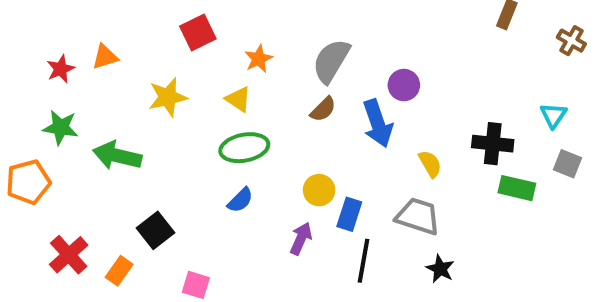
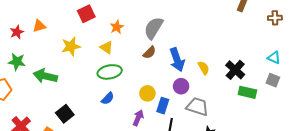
brown cross: (571, 41) -> (275, 18), turned -32
purple circle: (404, 85) -> (181, 86), moved
cyan triangle: (553, 115) -> (274, 58), moved, turned -40
black cross: (493, 144) -> (235, 70), turned 36
yellow semicircle: (430, 164) -> (204, 68), moved

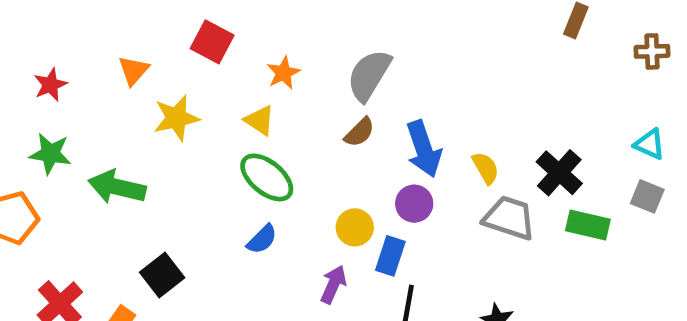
red square: (86, 14) -> (212, 42), turned -36
orange triangle: (39, 26) -> (134, 70), moved, turned -32
green ellipse: (110, 72) -> (267, 177), turned 50
purple circle: (181, 86) -> (414, 204), moved
gray trapezoid: (197, 107) -> (509, 218), moved

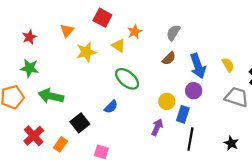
gray semicircle: (369, 75) -> (173, 33), size x0.7
yellow triangle: (260, 120) -> (118, 46), moved
yellow semicircle: (486, 168) -> (228, 65), moved
green arrow: (117, 187) -> (51, 96), moved
blue semicircle: (262, 239) -> (111, 107), moved

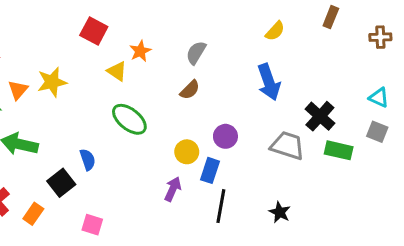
orange triangle: (67, 31) -> (18, 90), moved
yellow star: (86, 52) -> (52, 82), moved
yellow semicircle: (228, 65) -> (275, 31), moved, turned 72
blue arrow: (198, 66) -> (269, 82), moved
blue semicircle: (111, 107) -> (88, 160), moved, turned -64

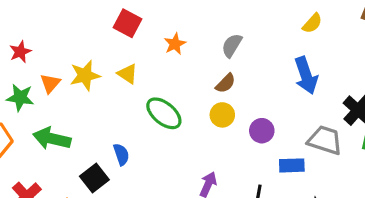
yellow triangle: (117, 71) -> (128, 74), moved
yellow circle: (187, 152) -> (222, 115), moved
blue rectangle: (210, 170) -> (292, 165), moved, turned 70

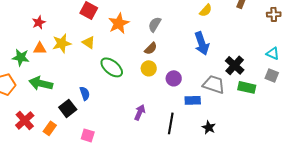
orange star: (175, 44) -> (119, 23), size x1.5
red star: (20, 52) -> (39, 22), moved
orange triangle: (50, 83) -> (40, 48), turned 48

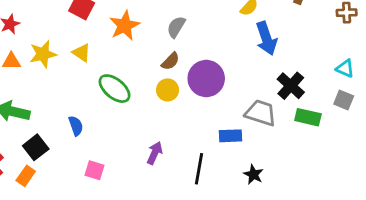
blue arrow: (202, 43) -> (266, 38), moved
purple circle: (174, 78) -> (206, 78), moved, size x1.6
black square: (68, 108) -> (36, 147), moved
pink square: (88, 135) -> (94, 170), moved

